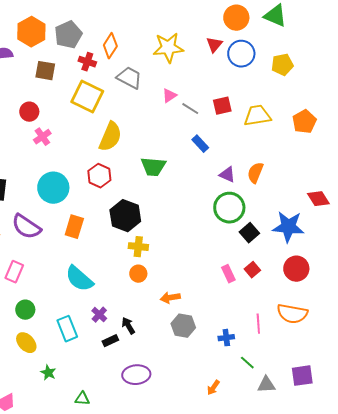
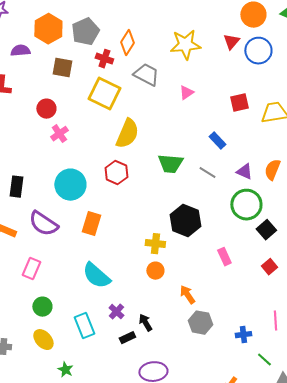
gray line: (190, 109) -> (207, 173), moved
black hexagon: (125, 216) -> (185, 221), moved
pink rectangle: (228, 274) -> (224, 257), moved
orange arrow: (170, 298) -> (187, 295), turned 66

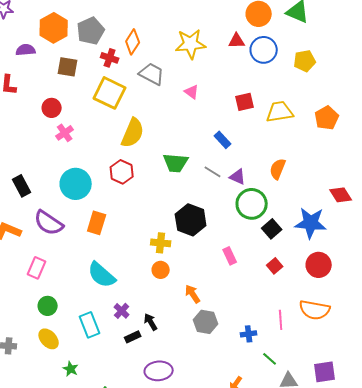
red triangle: (231, 42) -> (237, 41), turned 48
pink triangle: (186, 93) -> (192, 92), turned -49
purple triangle: (244, 172) -> (238, 177), moved
black rectangle: (16, 187) -> (22, 186), turned -35

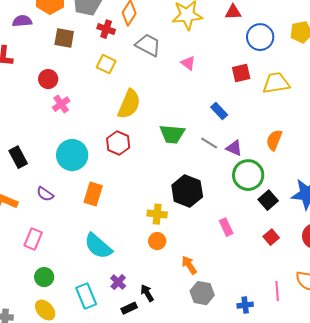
blue circle: (264, 50) -> (260, 37), moved
yellow square: (110, 93) -> (106, 64), size x0.6
purple semicircle: (49, 223) -> (45, 194), size x0.6

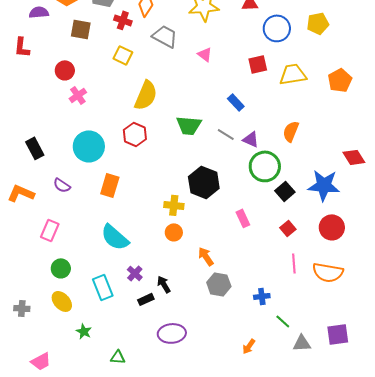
pink line: (277, 291) -> (294, 263), moved

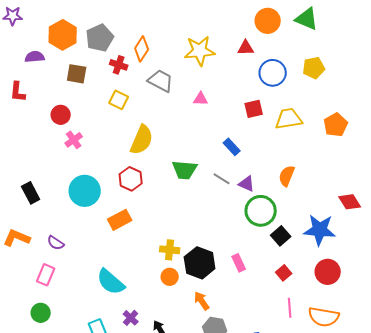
pink triangle: (205, 54) -> (201, 99), turned -35
black hexagon: (204, 182) -> (200, 263), moved
purple semicircle: (62, 185) -> (56, 243), moved
orange rectangle: (110, 185) -> (120, 220), moved, turned 45
green circle: (61, 268) -> (41, 313), moved

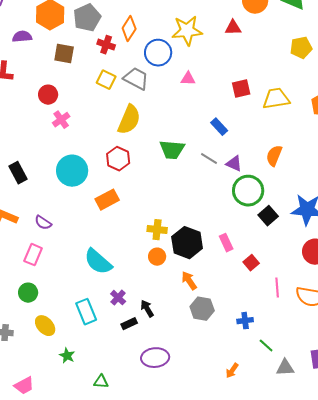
blue circle: (273, 73) -> (158, 53), moved
gray trapezoid: (161, 81) -> (136, 79), moved
red square: (284, 273) -> (251, 263), moved

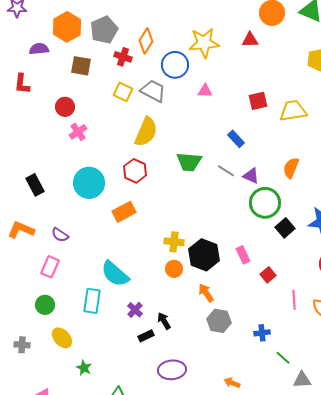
cyan rectangle: (86, 312) -> (92, 301), moved, turned 30
orange arrow: (232, 371) -> (232, 383), moved, turned 77

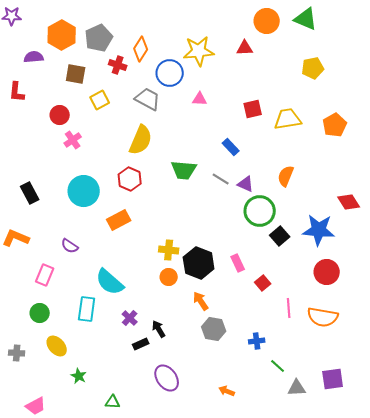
yellow square: (123, 92) -> (100, 100), moved, turned 36
purple semicircle: (60, 235) -> (70, 246), moved
purple ellipse: (172, 370) -> (167, 378), turned 60

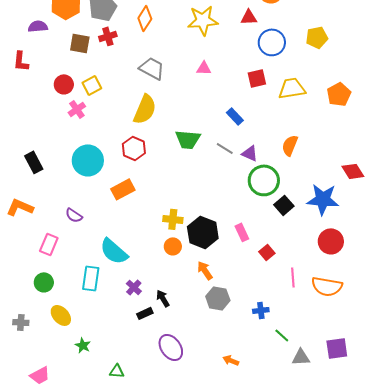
red cross: (118, 65) -> (108, 36), moved, turned -36
blue circle: (170, 73) -> (272, 42), moved
yellow square: (100, 100) -> (92, 85), moved

